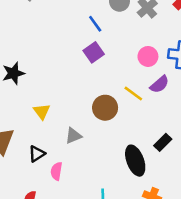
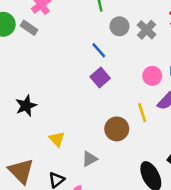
yellow line: (133, 94) -> (142, 113), turned 42

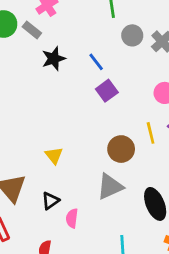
blue line: (99, 50) -> (96, 62), moved
black star: (26, 106) -> (54, 59), moved
gray triangle: (90, 159) -> (110, 187), moved, size x1.5

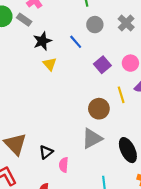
gray circle: (132, 35) -> (95, 25), moved
purple square: (107, 91) -> (102, 65), moved
yellow triangle: (54, 155) -> (50, 64), moved

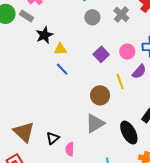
blue line: (76, 42) -> (62, 69), moved
yellow triangle: (50, 64) -> (60, 49), moved, turned -48

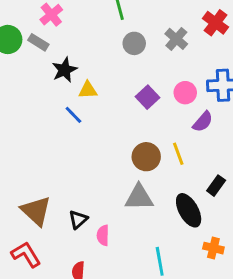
blue line: (62, 69) -> (73, 115), moved
yellow line: (120, 81) -> (178, 154), moved
gray triangle: (95, 123) -> (139, 197), turned 30

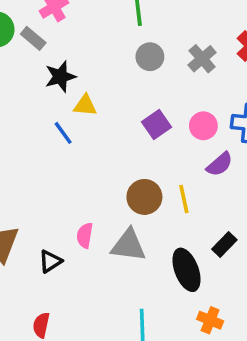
pink semicircle: (103, 235) -> (85, 235), moved

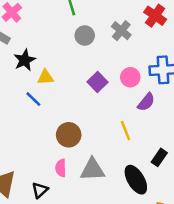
brown circle: (144, 197) -> (69, 135), moved

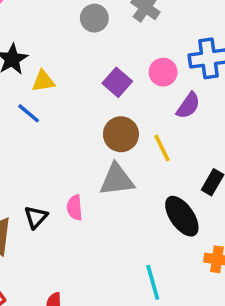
brown circle: (69, 135) -> (121, 134), moved
gray triangle: (92, 170) -> (117, 180), moved
black triangle: (40, 190) -> (36, 217), moved

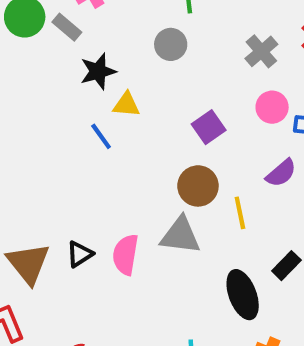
gray circle: (94, 18) -> (171, 44), moved
pink circle: (163, 72) -> (272, 107), moved
pink semicircle: (75, 208) -> (125, 255), size x1.4

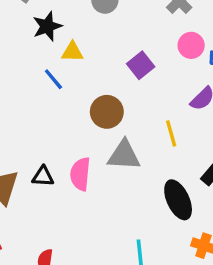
brown circle: (198, 186) -> (107, 112), moved
black triangle: (80, 254) -> (43, 176), turned 40

